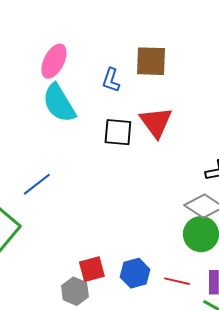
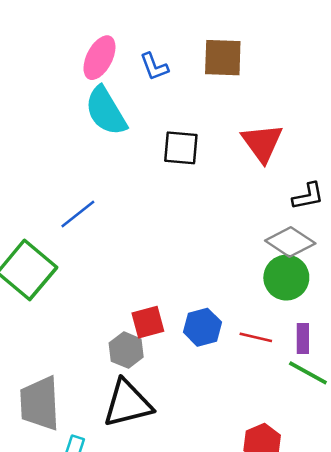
blue L-shape: (111, 80) -> (154, 67), moved, turned -40
red triangle: (156, 122) -> (262, 143), moved

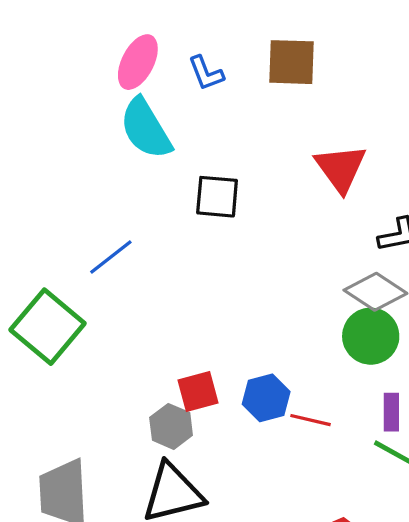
black square: (181, 148) -> (217, 197), moved
red line: (256, 337) -> (311, 420), moved

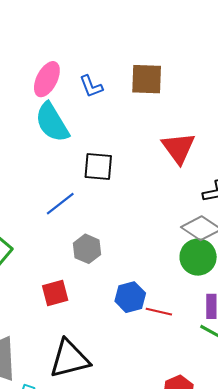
blue line: (111, 257) -> (60, 204), moved
red square: (198, 392) -> (55, 293), moved
gray hexagon: (171, 426) -> (87, 249), moved

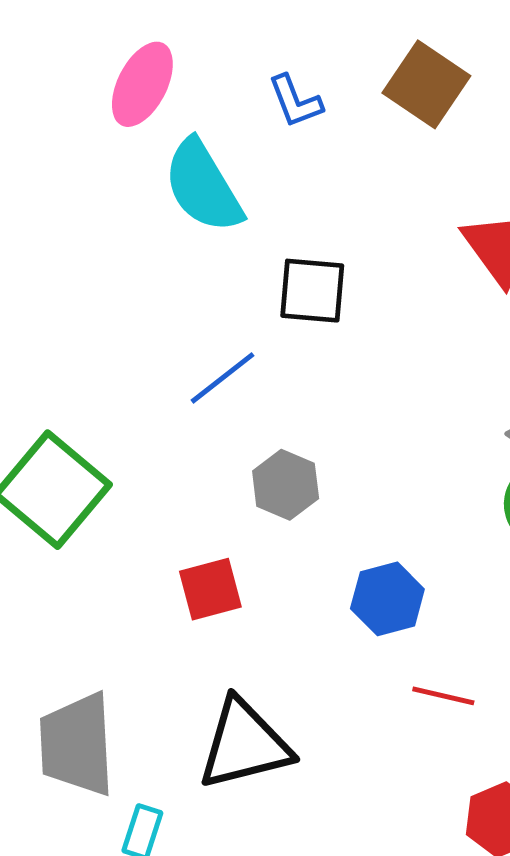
pink ellipse: (47, 79) -> (142, 84), moved
brown square: (147, 79) -> (426, 84), turned 32
red line: (159, 312) -> (443, 696), moved

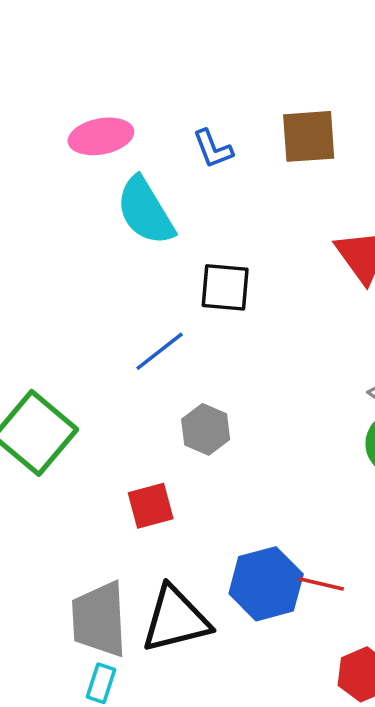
pink ellipse: (142, 84) -> (101, 136), turned 52
brown square: (426, 84) -> (309, 136), turned -38
blue hexagon: (387, 599) -> (266, 584), moved, size x1.4
gray trapezoid: (77, 744) -> (99, 619), moved

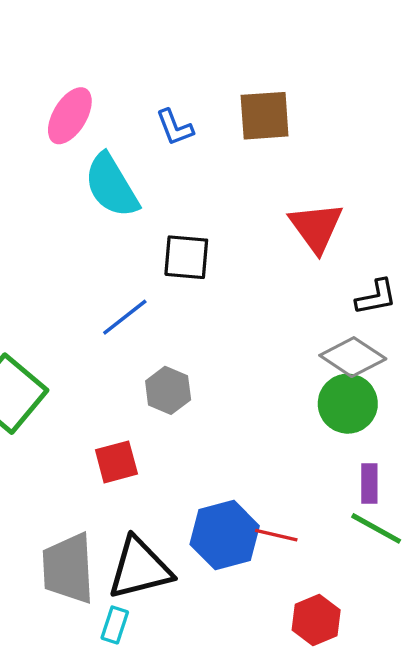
pink ellipse: (101, 136) -> (70, 116), turned -48
cyan rectangle: (101, 683) -> (115, 625), moved

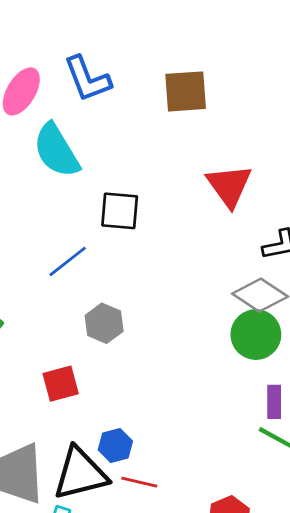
blue L-shape: (175, 127) -> (87, 79), moved, size x1.5
blue hexagon: (225, 535) -> (115, 446), moved, size x0.6
red line: (276, 535) -> (139, 482), moved

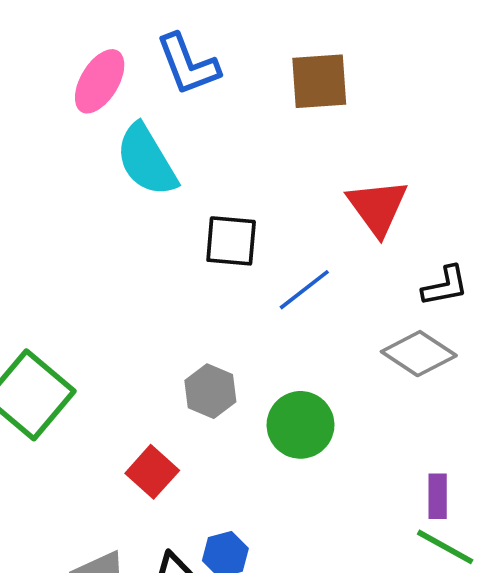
blue line: (68, 261) -> (304, 290), moved
green circle: (256, 335) -> (300, 425), moved
red square: (61, 384) -> (152, 472), turned -33

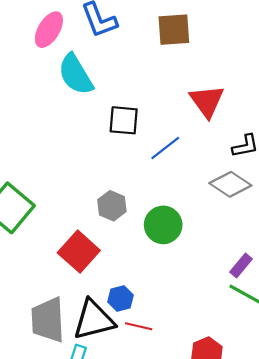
red square: (152, 472) -> (79, 252), size x1.4
purple rectangle: (438, 496) -> (241, 265), turned 40

